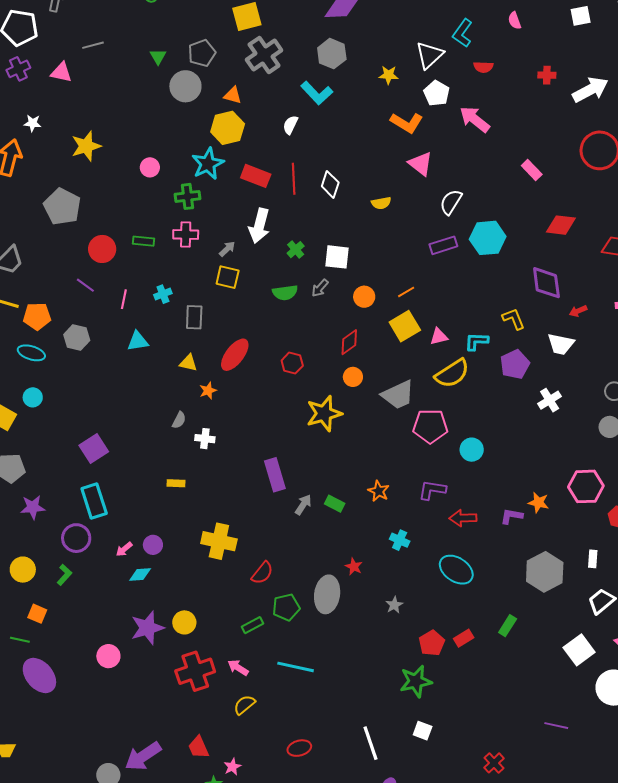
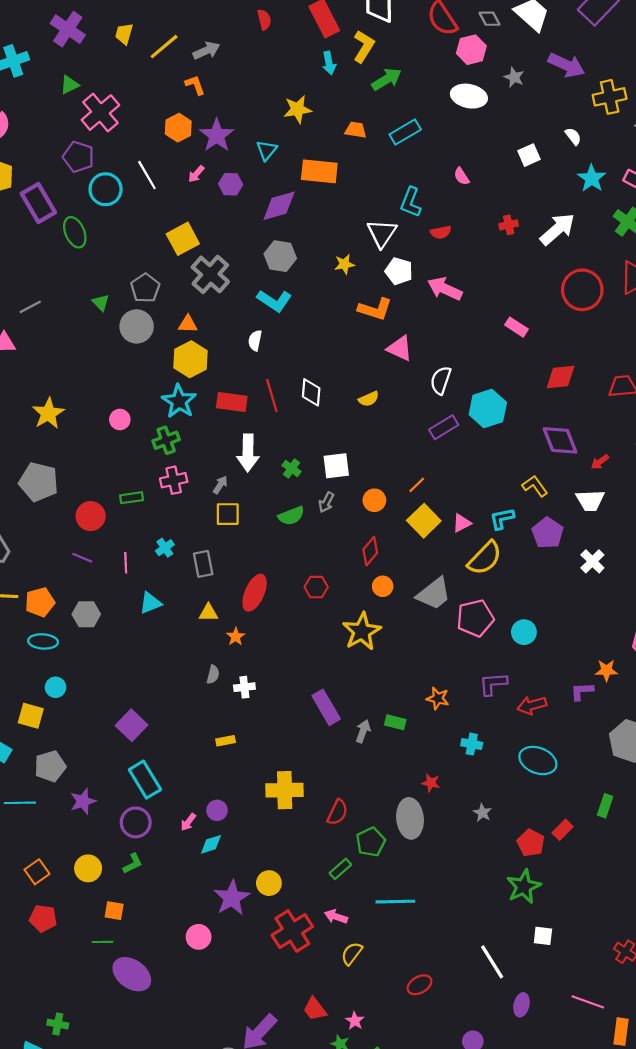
green L-shape: (64, 575) -> (133, 864), turned 35

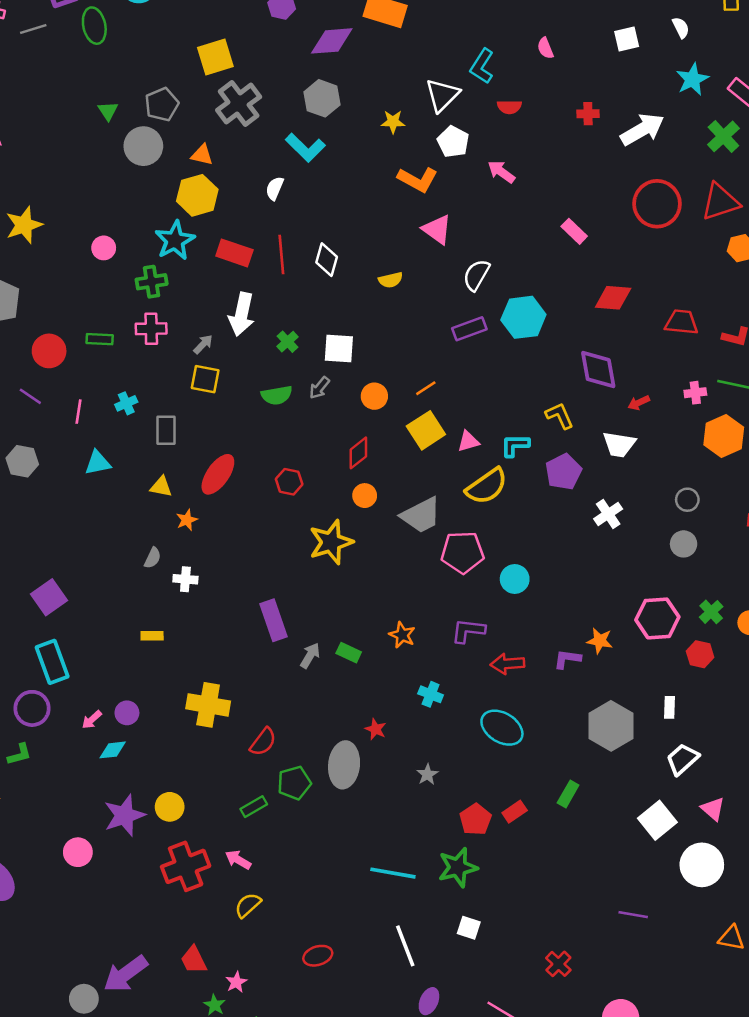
pink arrow: (445, 289) -> (501, 172), size x0.7
gray line: (30, 307) -> (33, 29), moved
cyan line: (395, 902) -> (393, 873), moved

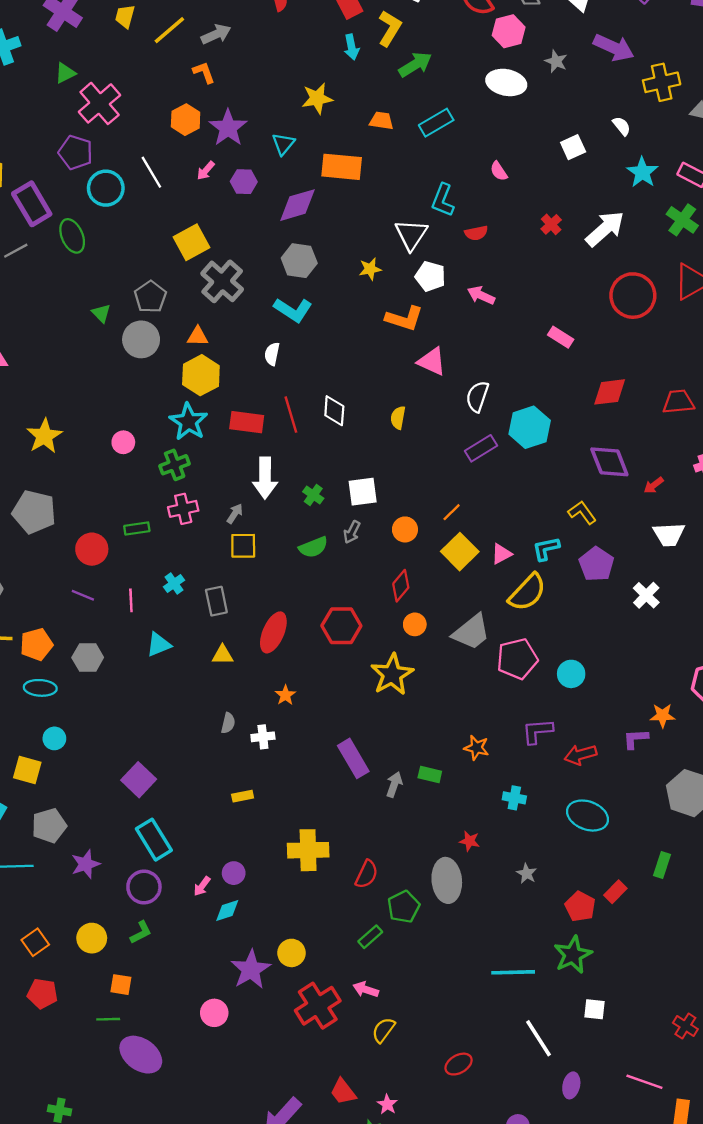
red cross: (588, 114) -> (551, 224), turned -30
yellow semicircle: (391, 280) -> (398, 418), turned 125
white trapezoid: (619, 444) -> (669, 535), moved
red hexagon: (289, 482) -> (341, 626), size x1.5
orange star: (187, 520) -> (285, 695), moved

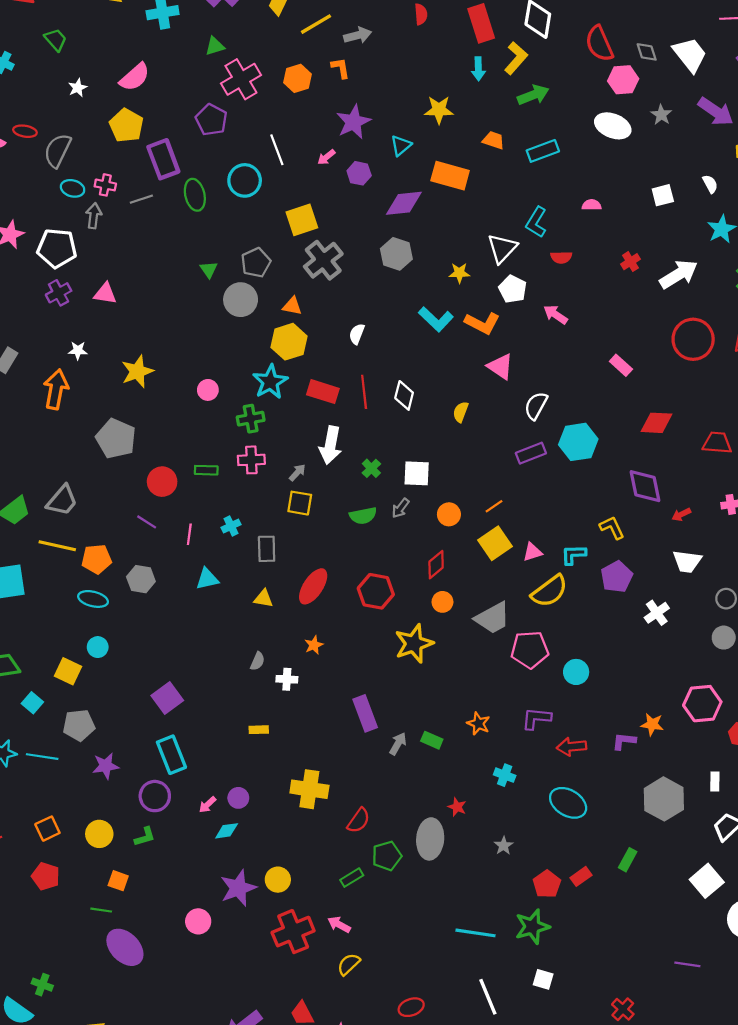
orange hexagon: (186, 120) -> (298, 78), moved
pink semicircle: (499, 171) -> (592, 205), turned 114
cyan circle: (106, 188) -> (245, 180), moved
cyan L-shape: (293, 310) -> (436, 319), moved

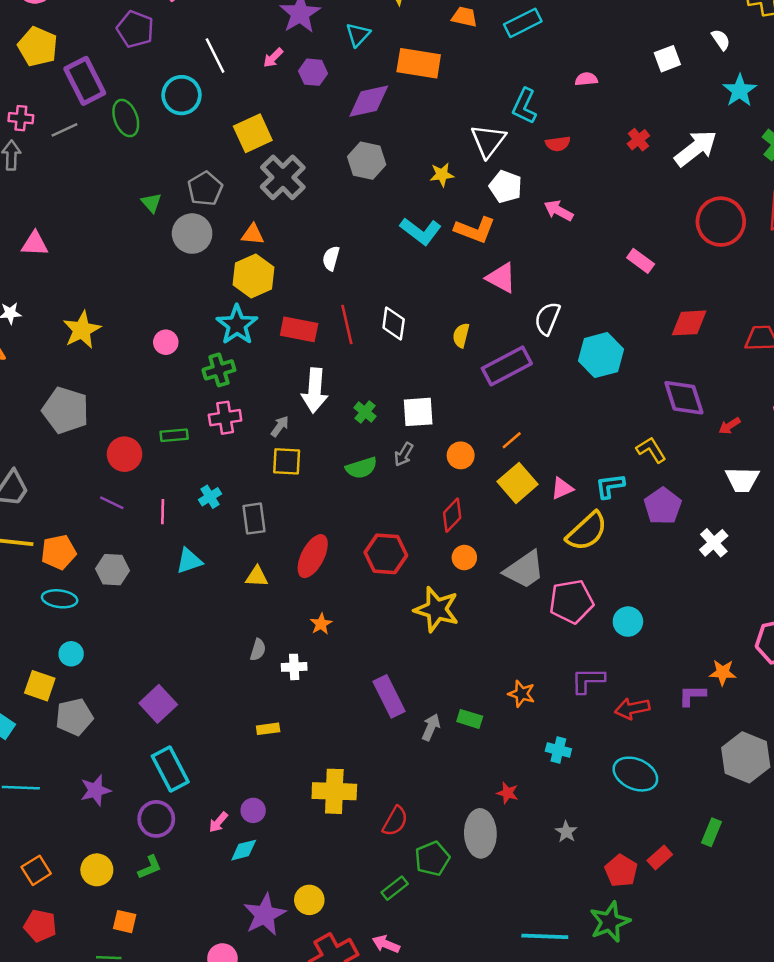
purple rectangle: (531, 453) -> (507, 366), moved, size x1.4
yellow star: (414, 644) -> (437, 609), turned -30
gray pentagon: (79, 725) -> (74, 717), moved

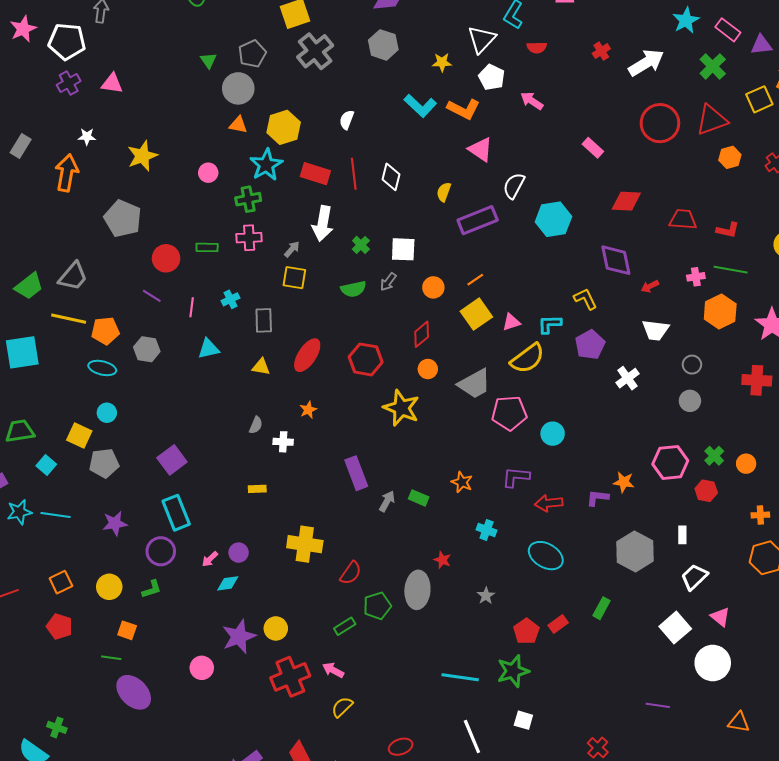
orange triangle: (253, 234) -> (238, 125), moved

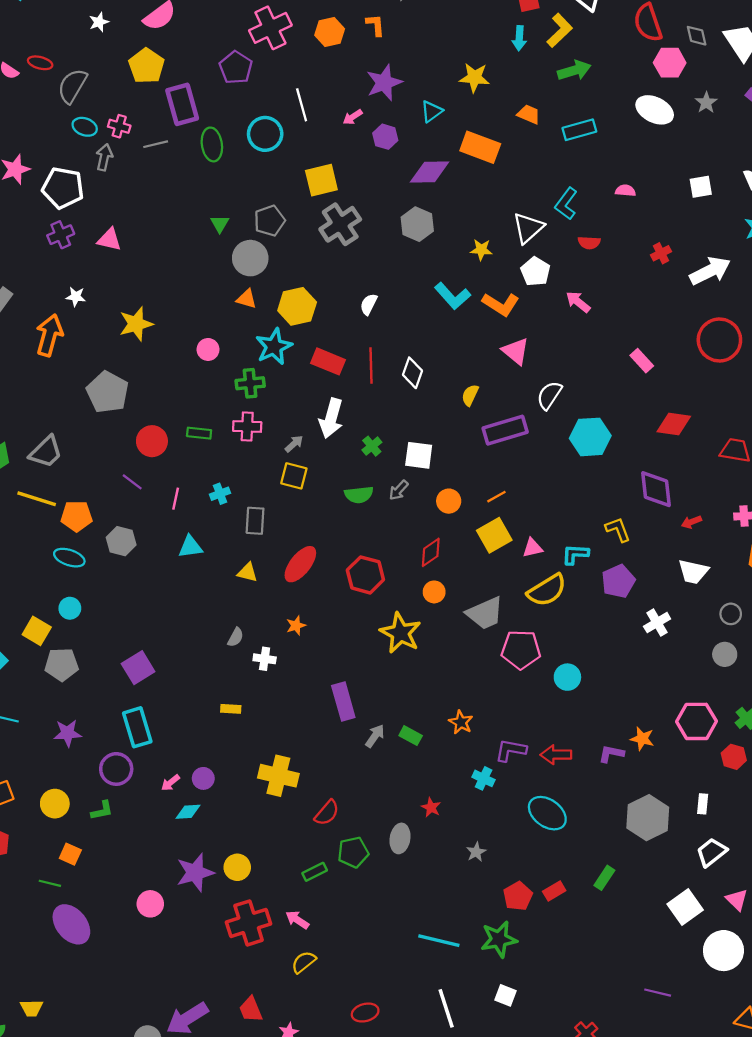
purple L-shape: (516, 477) -> (511, 750), moved
gray ellipse: (417, 590) -> (400, 838), size x0.7

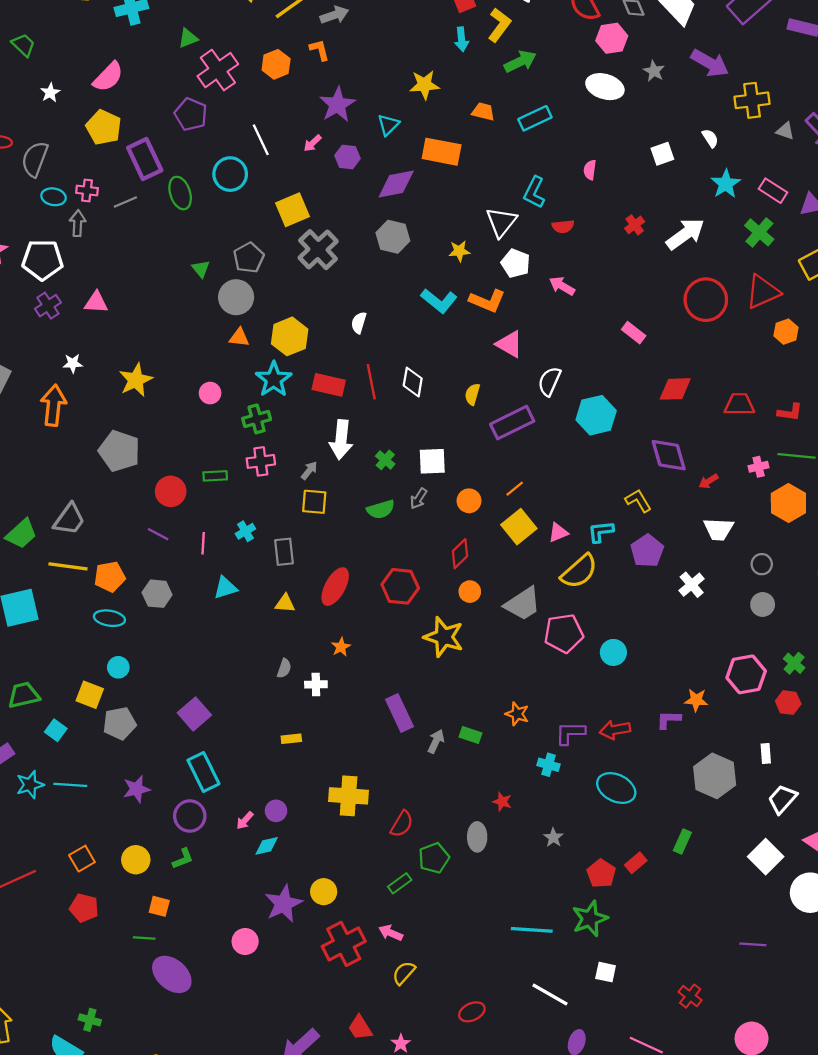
pink semicircle: (625, 191) -> (590, 170), turned -78
white line: (446, 1008) -> (550, 995), turned -33

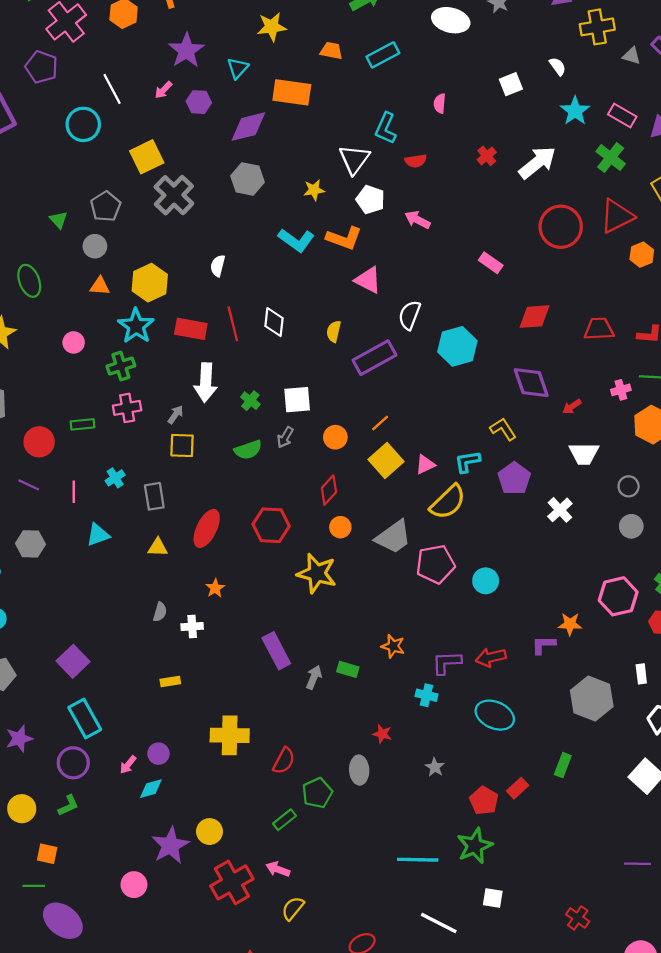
green ellipse: (180, 193) -> (29, 281), moved
gray circle: (236, 297) -> (95, 246), size x0.7

